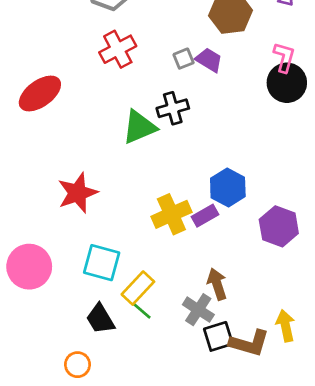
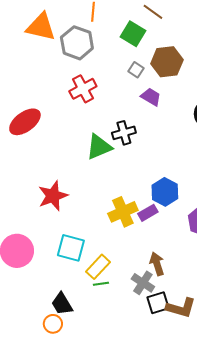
gray square: (184, 59) -> (136, 70), moved, turned -35
green line: (142, 311) -> (101, 284), turned -49
black trapezoid: (100, 319) -> (62, 304), moved

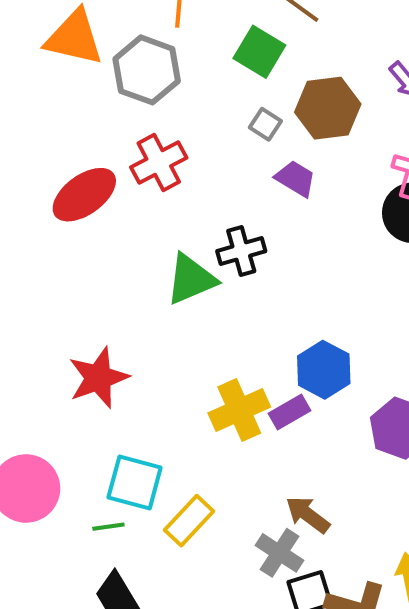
red ellipse: (25, 122) -> (84, 195), moved
brown arrow: (157, 264) -> (308, 515), turned -35
green line: (101, 284) -> (108, 527), moved

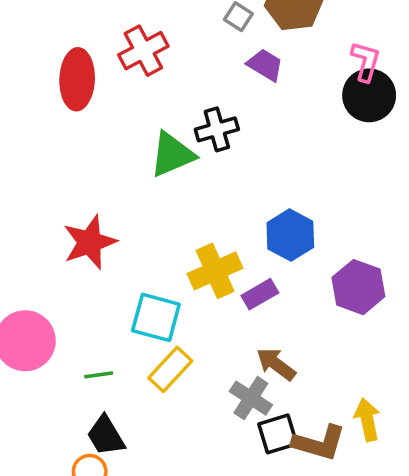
red ellipse: (84, 195) -> (77, 79), turned -52
purple rectangle: (290, 412) -> (260, 294), moved
cyan square: (135, 482) -> (156, 317), moved

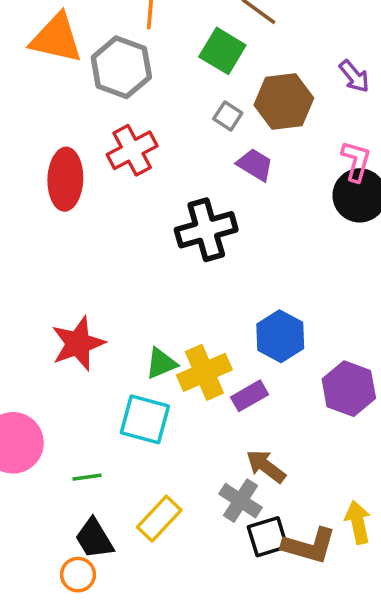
black cross: (217, 129) -> (206, 230), size x1.4
green triangle: (172, 154) -> (161, 363), moved, size x0.7
yellow rectangle: (170, 369) -> (159, 519), moved

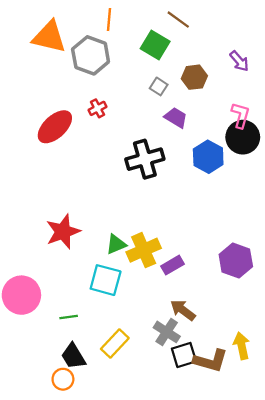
brown hexagon: (284, 102) -> (194, 77), size x0.7
red cross: (132, 150) -> (98, 108), size x0.6
red ellipse: (65, 179) -> (55, 127), turned 45
blue hexagon: (280, 336) -> (208, 157), moved

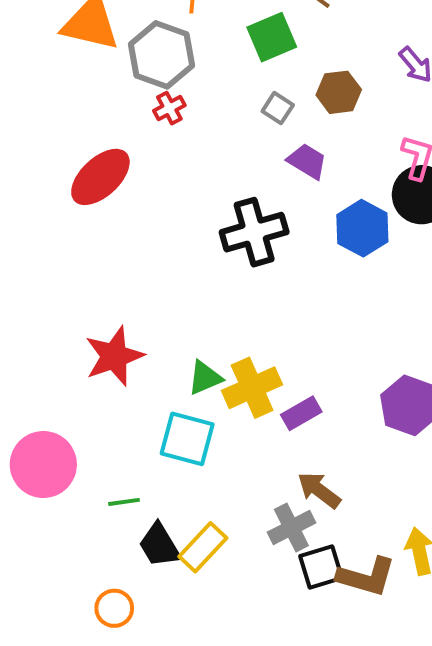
green square: (155, 45) -> (272, 37), turned 36
red cross: (98, 108) -> (169, 108), moved
gray cross: (167, 332) -> (291, 528), turned 30
black trapezoid: (73, 356) -> (160, 545), moved

